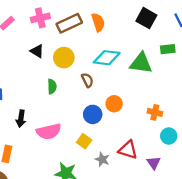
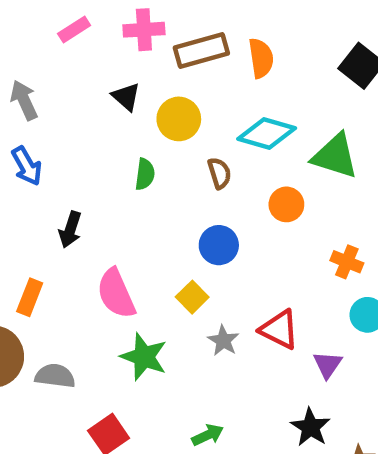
orange circle: (114, 104) -> (286, 204), moved
pink semicircle: (49, 131) -> (116, 294), moved, turned 70

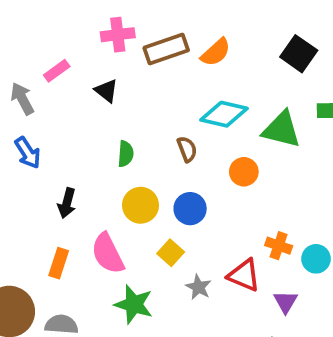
pink rectangle: (74, 29) -> (57, 71), moved
orange semicircle: (261, 58) -> (216, 52), turned 60
yellow circle: (179, 119) -> (140, 205), moved
orange cross: (347, 262) -> (279, 246), moved
orange rectangle: (30, 297) -> (59, 263), moved

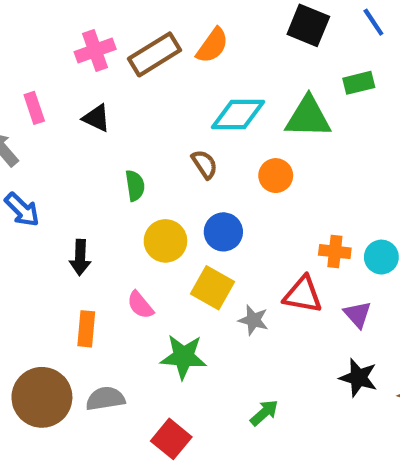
pink rectangle: (57, 71) -> (34, 108), turned -60
yellow square: (171, 253) -> (212, 288), size x1.4
pink semicircle: (108, 254) -> (140, 305), size x0.6

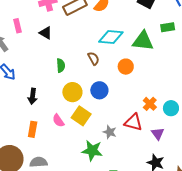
orange cross: (335, 252) -> (150, 104), turned 32
yellow square: (212, 288) -> (81, 116), moved
green star: (183, 357) -> (92, 151), moved

